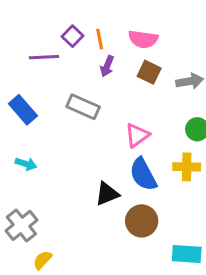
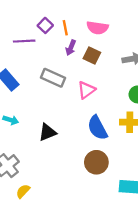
brown square: (149, 72) -> (92, 55), moved
pink triangle: (137, 135) -> (86, 90), moved
black triangle: (107, 194) -> (47, 132), moved

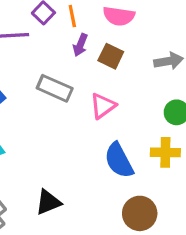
black triangle: (47, 132) -> (48, 202), moved
brown circle: (96, 162) -> (140, 213), moved

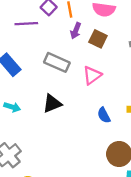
blue semicircle: (119, 160) -> (104, 115), size x0.6
black triangle: (48, 202) -> (52, 103), moved

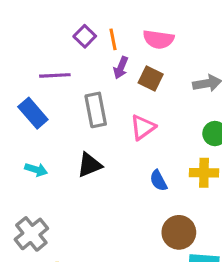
purple line: (26, 24) -> (55, 75), moved
gray rectangle: (57, 62) -> (96, 110), turned 55

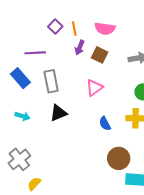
gray rectangle: (96, 110) -> (51, 81), moved

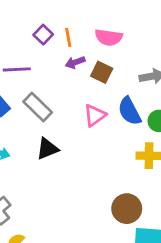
purple arrow: (80, 48) -> (75, 62), turned 48
gray rectangle: (51, 81) -> (38, 107), turned -35
blue semicircle: (105, 124) -> (129, 111), moved, size x1.5

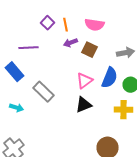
gray rectangle: (38, 107) -> (44, 92), moved
blue semicircle: (129, 111) -> (110, 78), turned -130
black triangle: (47, 149) -> (84, 105), moved

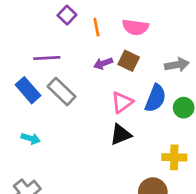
purple square: (48, 23) -> (67, 15), moved
purple arrow: (70, 43) -> (103, 63), moved
gray rectangle: (44, 92) -> (62, 92), moved
yellow cross: (124, 110) -> (174, 157), moved

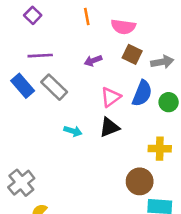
purple square: (67, 15) -> (33, 15), moved
orange line: (96, 27) -> (87, 17), moved
brown square: (129, 61) -> (132, 54), moved
cyan arrow: (31, 139) -> (73, 131), moved

